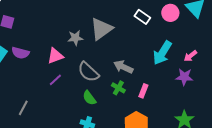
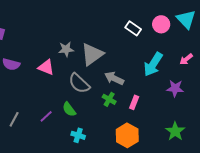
gray triangle: (101, 29) -> (92, 54), moved
pink triangle: (55, 56) -> (46, 67), turned 42
pink arrow: (190, 56) -> (186, 59), moved
purple line: (55, 80) -> (46, 116), moved
green semicircle: (89, 98) -> (69, 109), moved

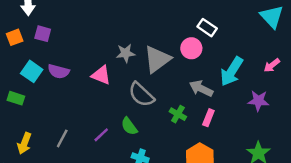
pink circle: (161, 24) -> (191, 48), moved
gray arrow: (114, 78) -> (201, 88), moved

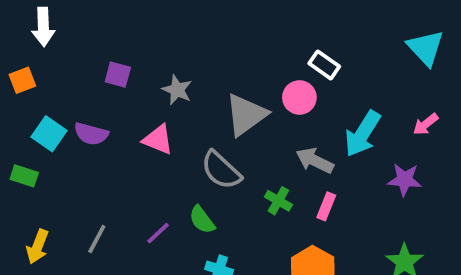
purple square: (43, 34) -> (118, 75), moved
gray star: (126, 53) -> (177, 90), moved, turned 30

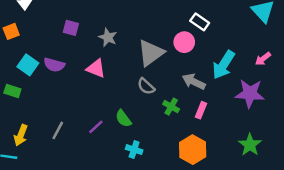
gray semicircle: (221, 170) -> (146, 86), moved, size x0.7
purple star: (405, 180) -> (250, 93), size x1.4

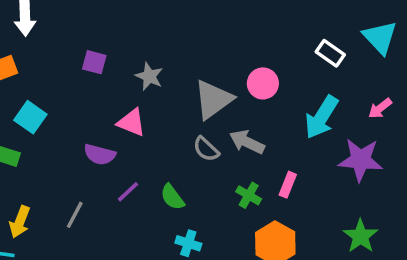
white rectangle: (200, 22) -> (330, 53), moved
purple semicircle: (54, 65) -> (100, 154), moved
gray arrow: (194, 82) -> (247, 142), moved
green cross: (171, 107) -> (249, 195), moved
purple line: (96, 127) -> (128, 192), moved

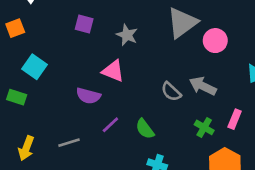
gray triangle: (213, 99) -> (182, 23), moved
gray line: (75, 215) -> (69, 143), turned 45

